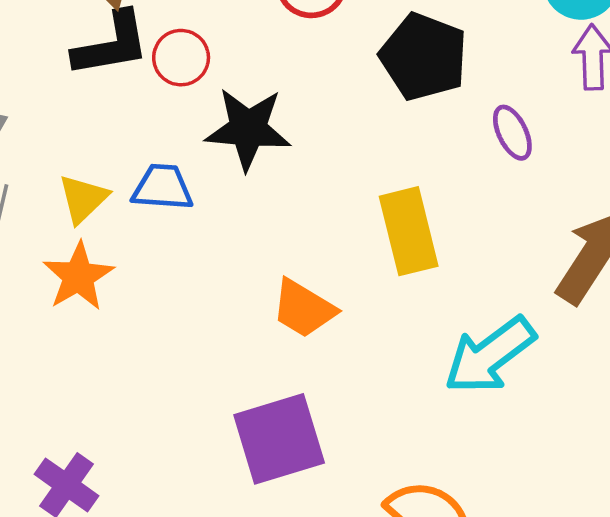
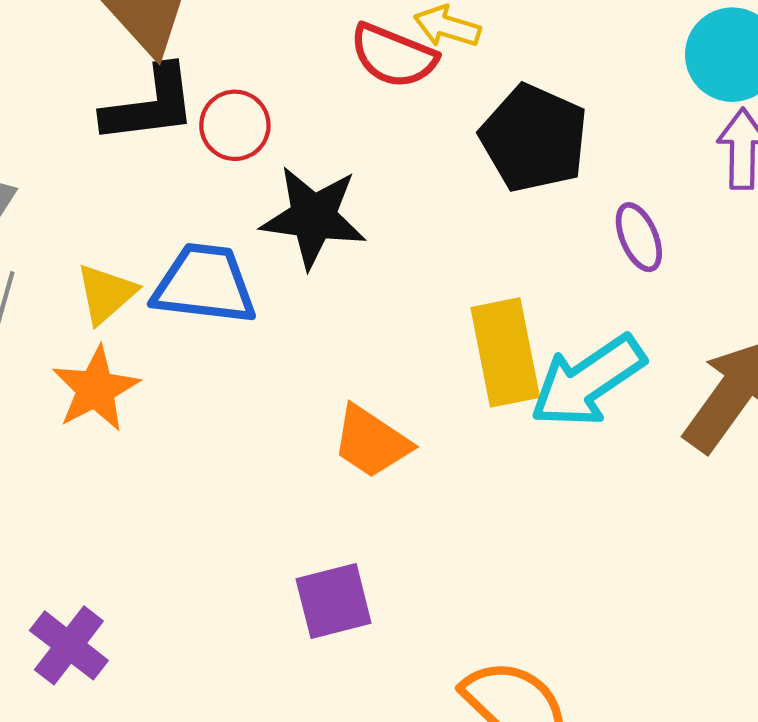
blue trapezoid: (163, 187) -> (205, 284), size x1.4
cyan arrow: (490, 355) -> (588, 381), moved
purple square: (279, 439) -> (334, 601), size x0.7

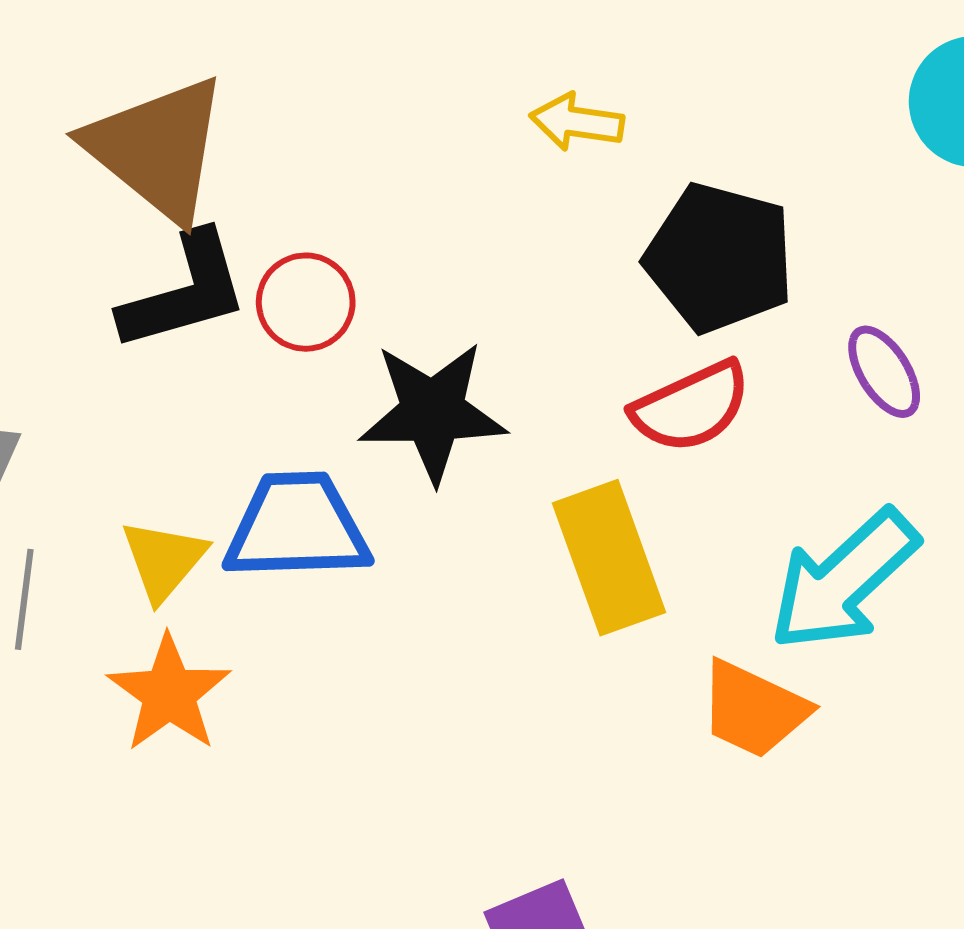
red semicircle: (393, 56) -> (691, 407), moved, turned -38
yellow rectangle: (505, 352) -> (609, 558), moved
orange trapezoid: (371, 442) -> (754, 709), moved

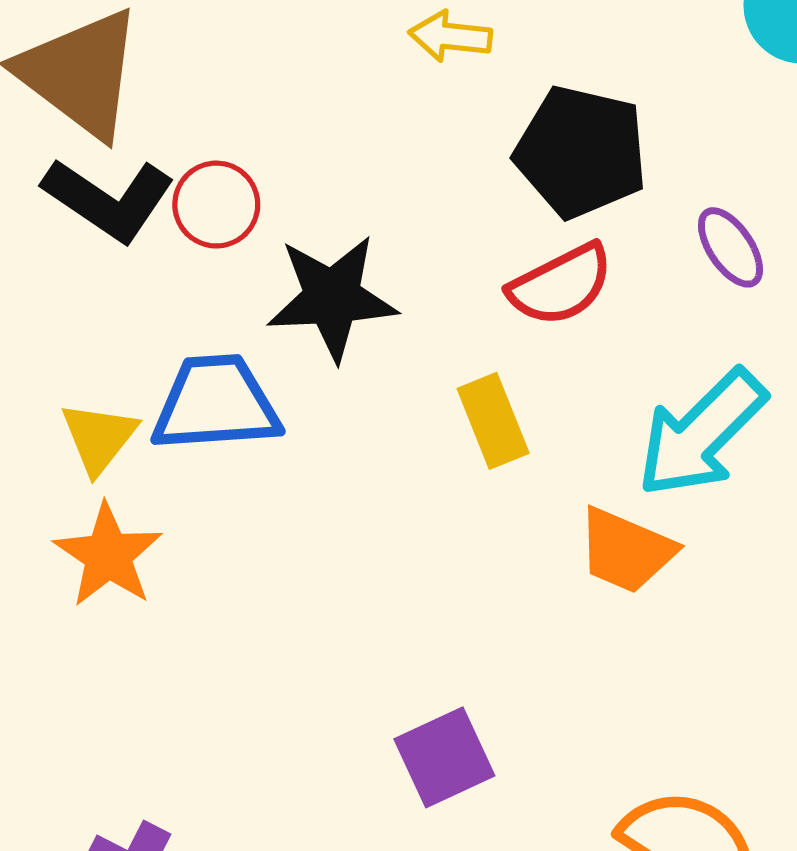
black L-shape: (184, 292) -> (109, 199), turned 52
yellow rectangle: (609, 558) -> (493, 421), size x0.7

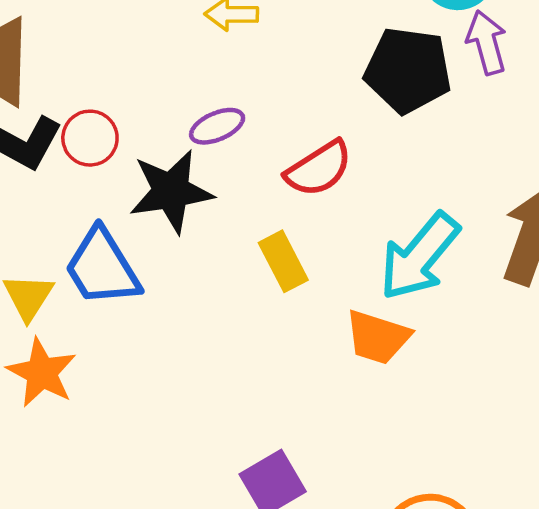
black pentagon: (581, 152) -> (408, 70), moved
purple ellipse: (730, 247) -> (217, 126), moved, turned -74
blue trapezoid: (216, 404) -> (102, 267), turned -112

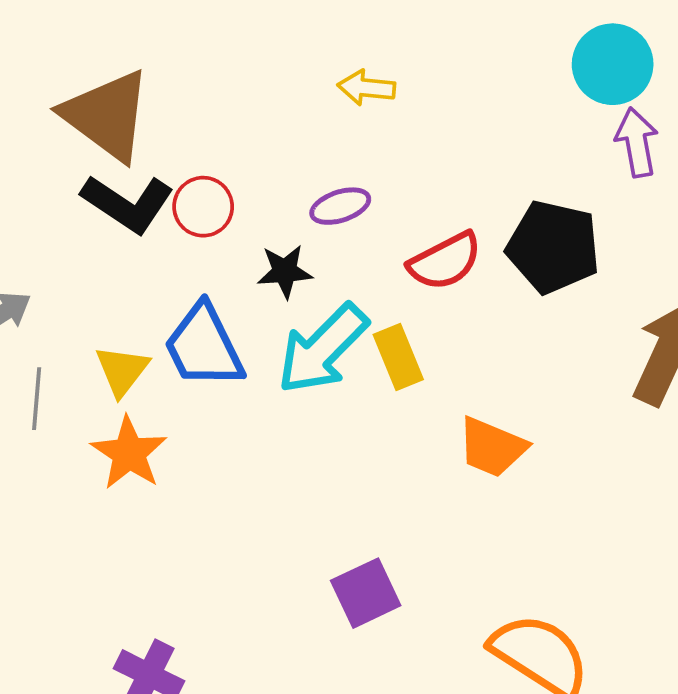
black pentagon: (408, 70) -> (553, 247), moved
black star: (171, 191) -> (285, 271), size x0.6
cyan arrow: (419, 256) -> (323, 349), moved

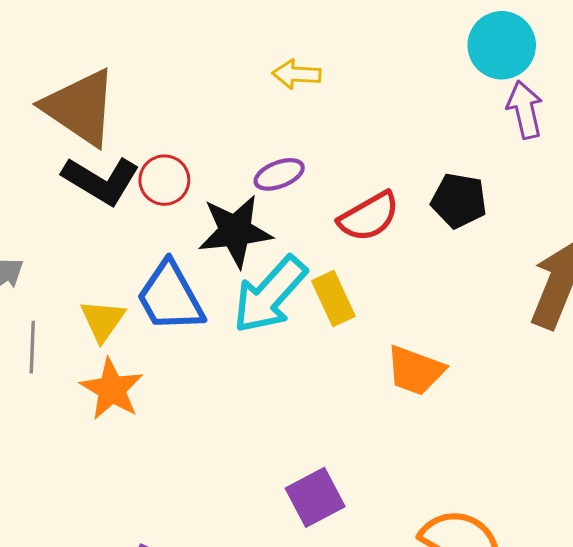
black pentagon: (553, 247) -> (459, 201), size x0.7
black star: (285, 271) -> (235, 231), size x1.6

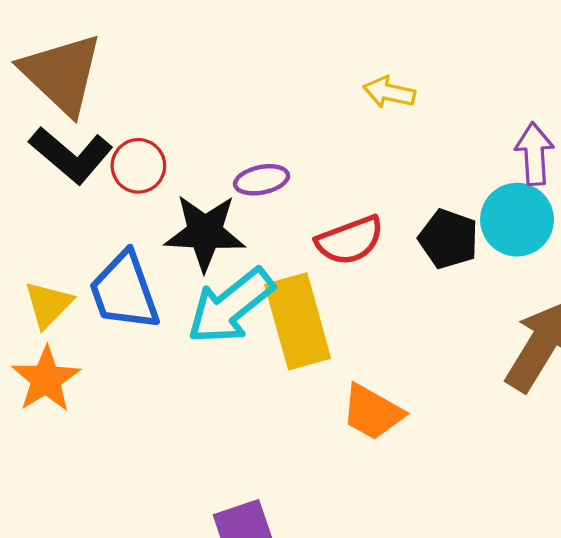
cyan circle: (502, 45) -> (517, 220), moved
yellow arrow: (297, 74) -> (389, 92), moved
yellow rectangle: (333, 299) -> (298, 321), size x1.6

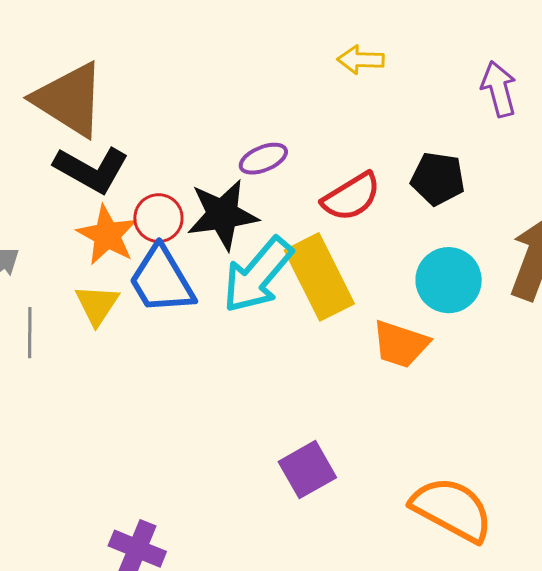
red circle: (138, 166) -> (158, 218), moved
cyan circle: (517, 220) -> (449, 280), moved
orange star: (46, 379) -> (107, 235), moved

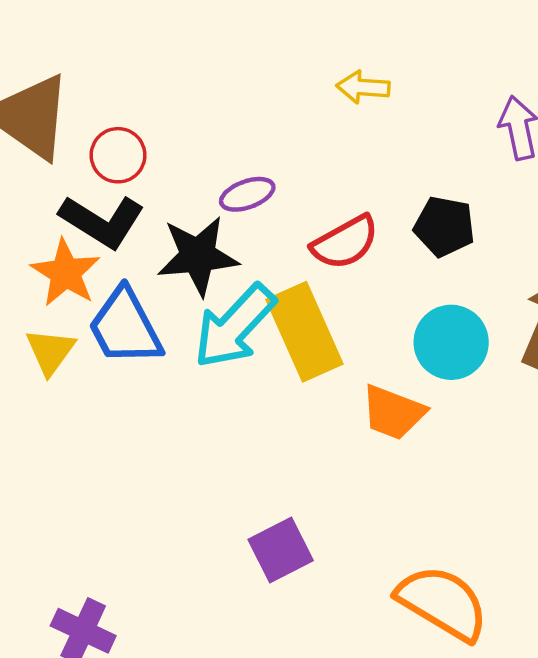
black L-shape: (91, 169) -> (102, 221), moved
red circle: (158, 218) -> (118, 155), moved

